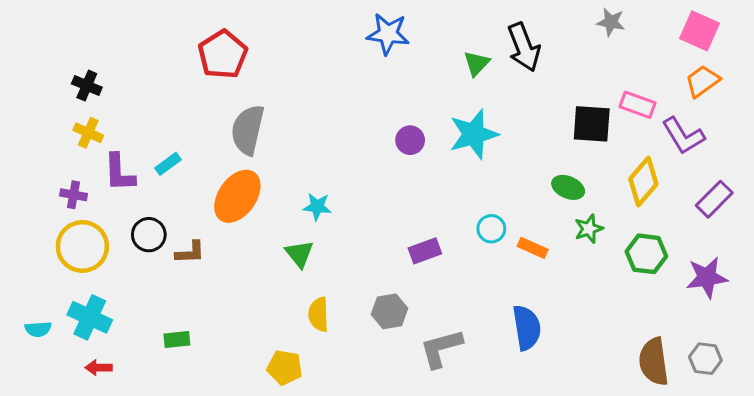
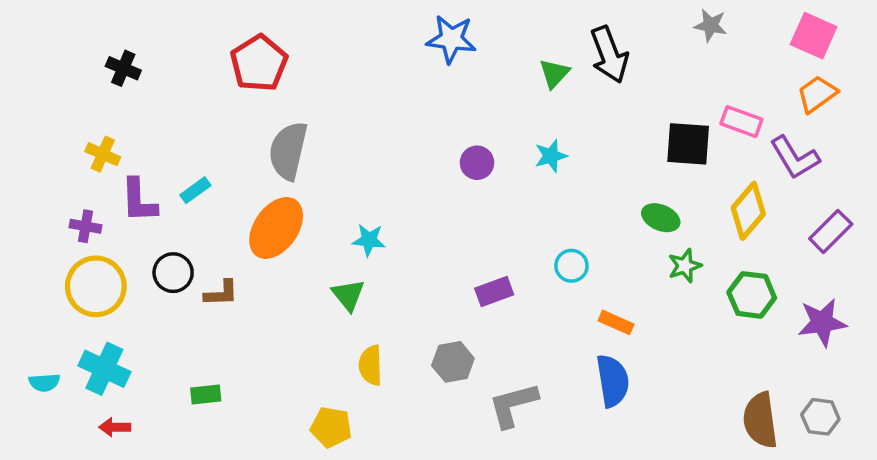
black cross: (87, 86) -> (123, 68), moved
cyan star: (474, 134) -> (551, 156), size x0.6
orange rectangle: (533, 248) -> (616, 322), moved

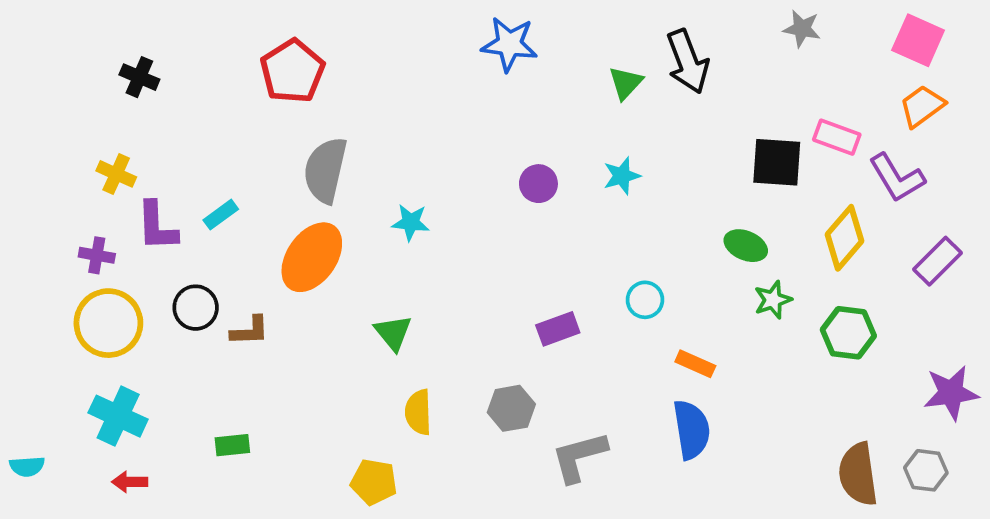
cyan star: (369, 240) -> (411, 222), moved
purple star: (822, 322) -> (951, 393), moved
cyan semicircle: (44, 383) -> (27, 466), moved

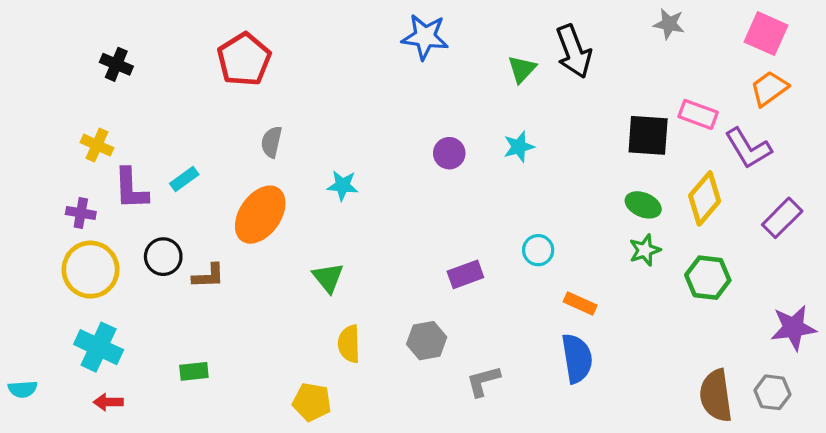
gray semicircle: (325, 170) -> (271, 142), size x0.6
green ellipse: (746, 246) -> (643, 205), moved
gray L-shape: (579, 457) -> (483, 381), size x0.7

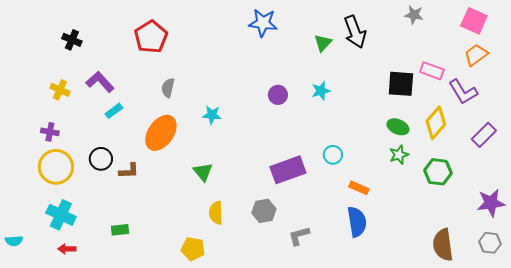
purple L-shape: (131, 189) -> (100, 82), moved, turned 140
purple rectangle: (465, 274) -> (288, 170), size x1.6
gray hexagon: (772, 392) -> (490, 243), moved

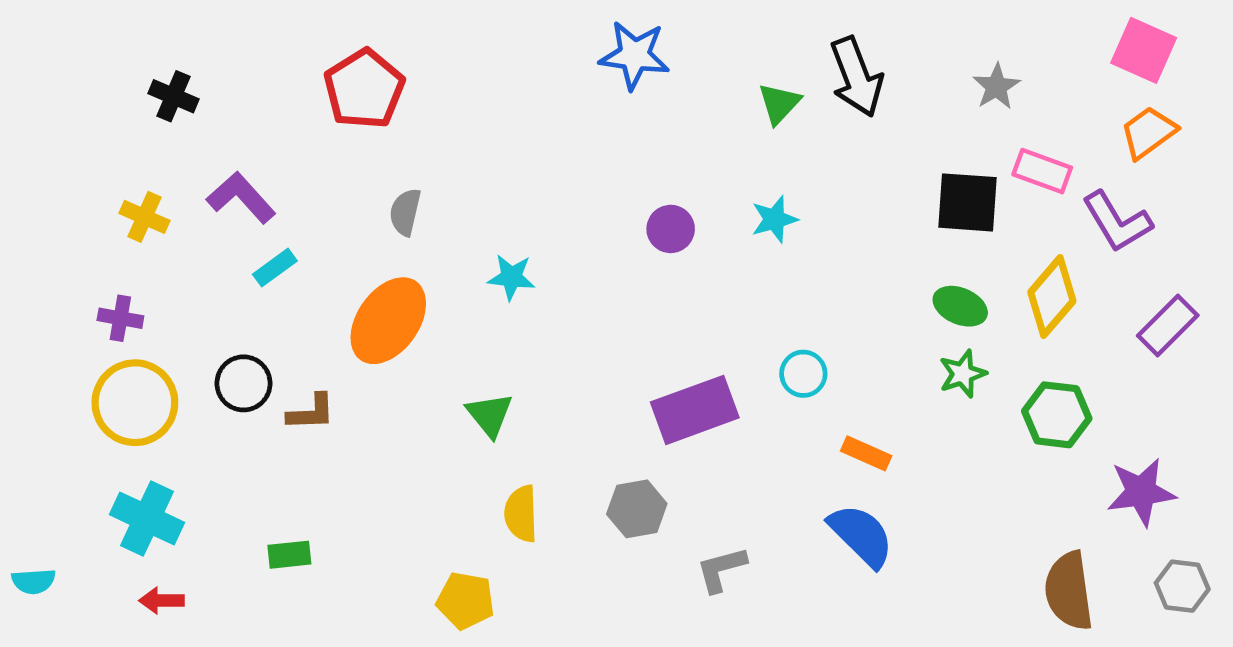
gray star: (414, 15) -> (996, 87), moved, turned 30
purple star: (491, 203) -> (1141, 492), moved
blue semicircle: (357, 222) -> (861, 535), turned -36

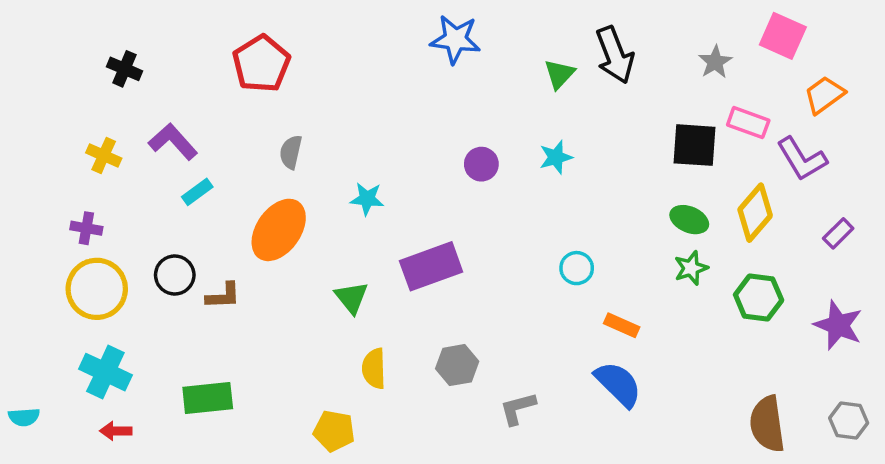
pink square: (1144, 50) -> (783, 36), moved
purple rectangle: (1168, 325) -> (838, 233), size x0.7
purple rectangle: (695, 410) -> (431, 266), moved
purple star: (1141, 492) -> (838, 325), moved, turned 30
green rectangle: (289, 555) -> (208, 398), size x1.6

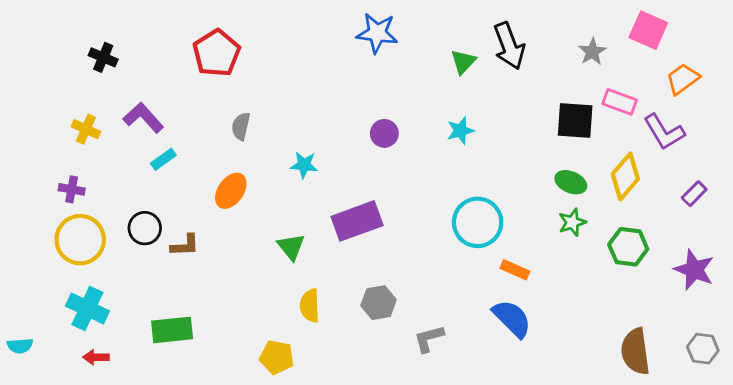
purple circle: (481, 164) -> (384, 133), moved
orange ellipse: (279, 230) -> (231, 191), size x0.7
cyan circle: (577, 268) -> (478, 222), size x1.8

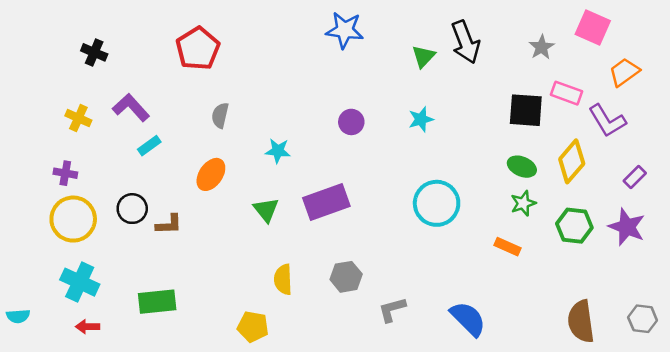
green triangle: (291, 247) -> (266, 210), moved
orange rectangle: (515, 270) -> (507, 247), moved
purple star: (694, 270) -> (627, 227), moved
blue semicircle: (512, 318) -> (468, 319), moved

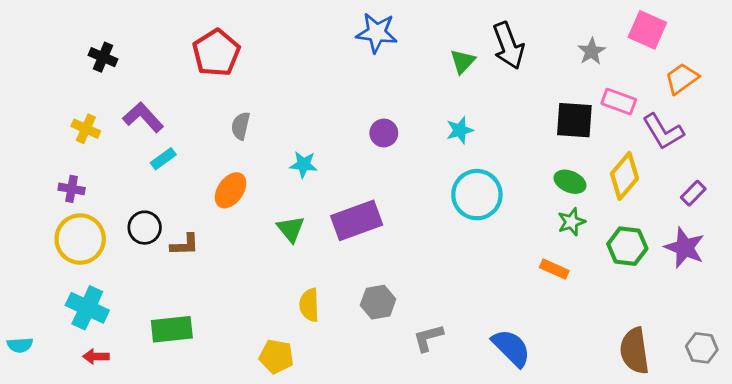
cyan circle: (437, 203) -> (477, 195), moved

